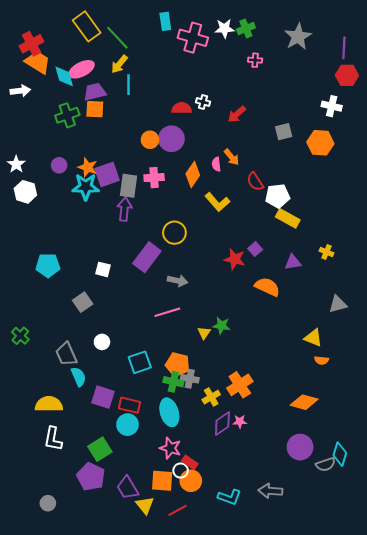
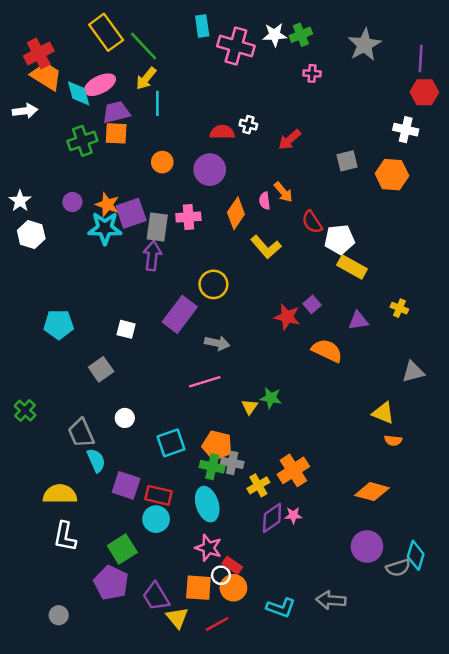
orange circle: (150, 140) -> (162, 162), moved

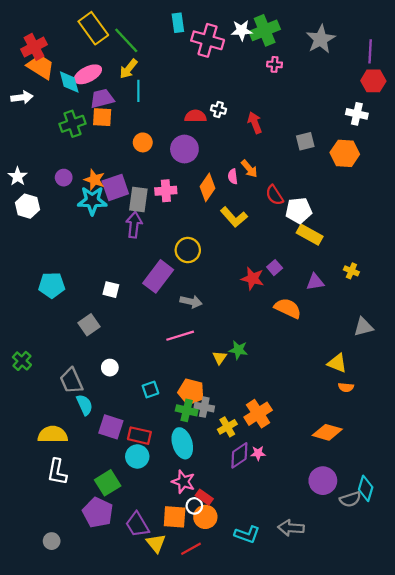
green cross: (301, 35) -> (265, 30), size x1.5
red arrow: (290, 140) -> (255, 123), turned 110
cyan square: (171, 443) -> (150, 389), size x0.7

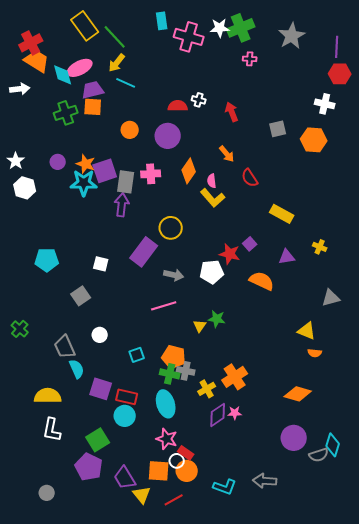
cyan line: (138, 91) -> (126, 83), turned -66
pink semicircle: (233, 176) -> (212, 181), moved
white pentagon: (299, 211) -> (212, 272), moved

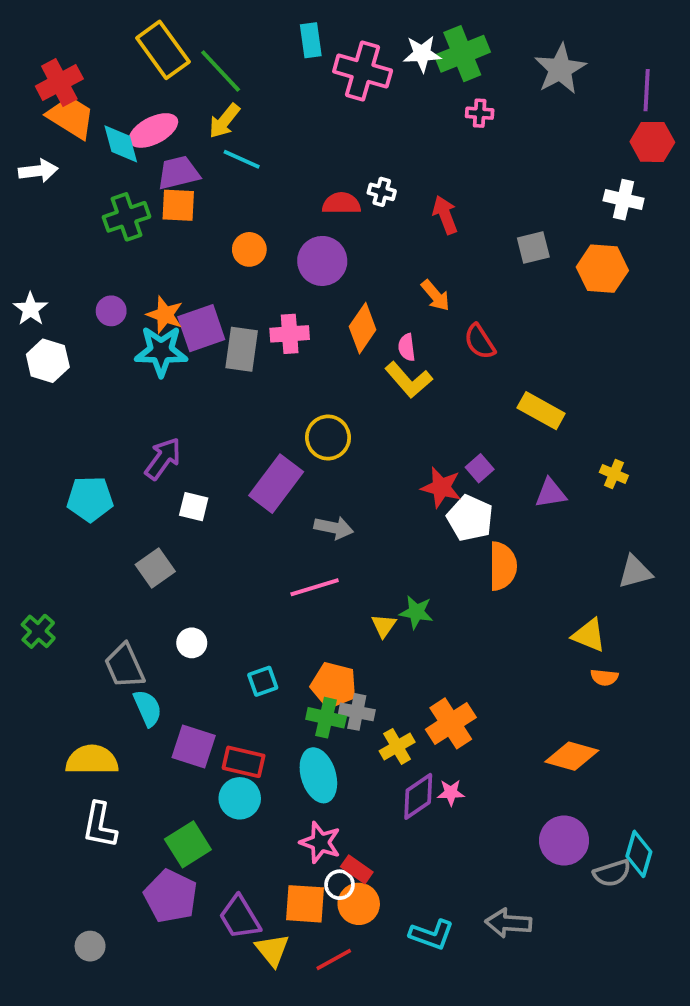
purple arrow: (122, 205) -> (163, 459), moved, turned 30
white pentagon: (212, 272) -> (470, 518), moved, turned 30
orange semicircle: (262, 281) -> (503, 566), moved, turned 65

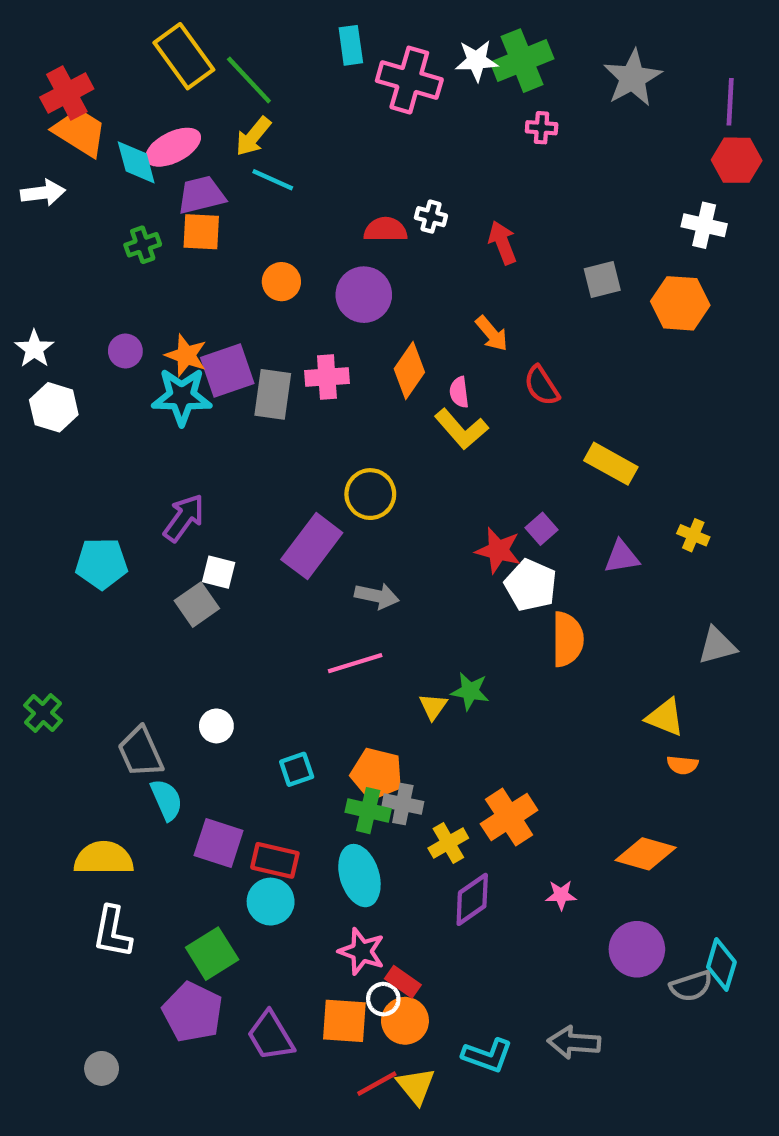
green cross: (126, 217) -> (143, 245), size x0.7
gray square: (155, 568) -> (197, 605), moved
pink star: (451, 793) -> (561, 895), moved
yellow triangle: (272, 950) -> (416, 1086), moved

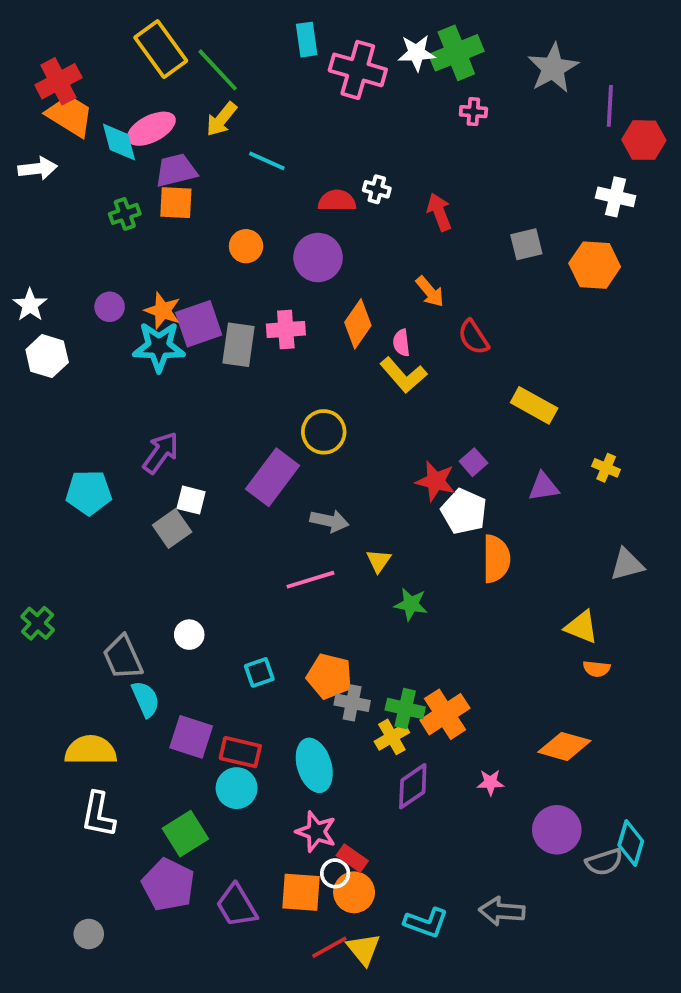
purple line: (730, 102) -> (610, 106), moved
cyan line: (273, 180) -> (267, 161), moved
yellow triangle: (433, 706) -> (379, 561), moved
green cross: (368, 811) -> (405, 709), moved

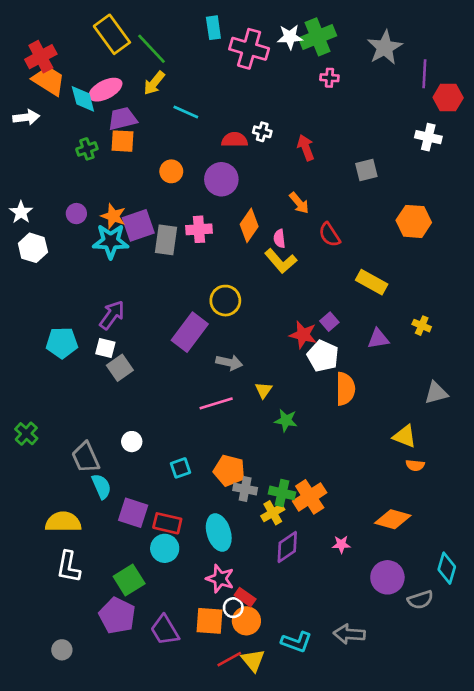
orange hexagon: (595, 265) -> (414, 221), moved
white square: (191, 500) -> (105, 348), moved
cyan diamond: (631, 843) -> (447, 568), moved

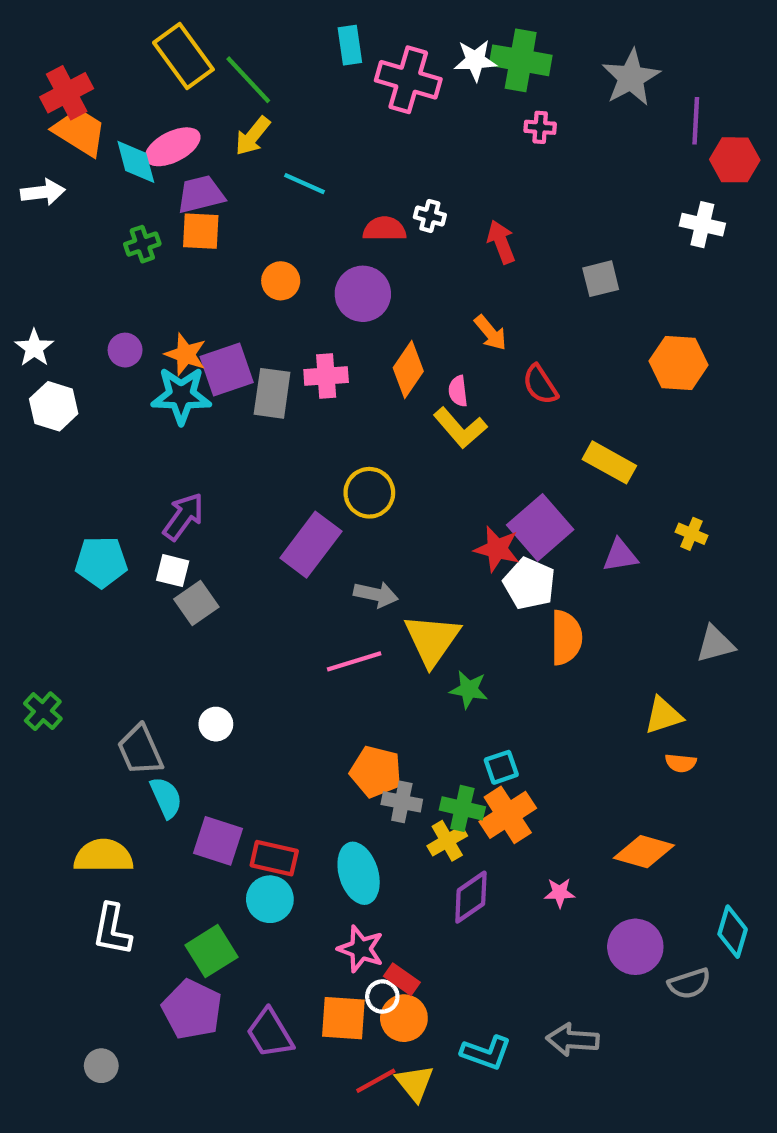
green cross: (318, 37) -> (521, 60), turned 32
purple square: (329, 322) -> (540, 527), size x2.0
yellow triangle: (264, 390) -> (432, 640), size x2.0
yellow triangle: (405, 436) -> (663, 715), turned -40
cyan square: (181, 468) -> (501, 767), moved

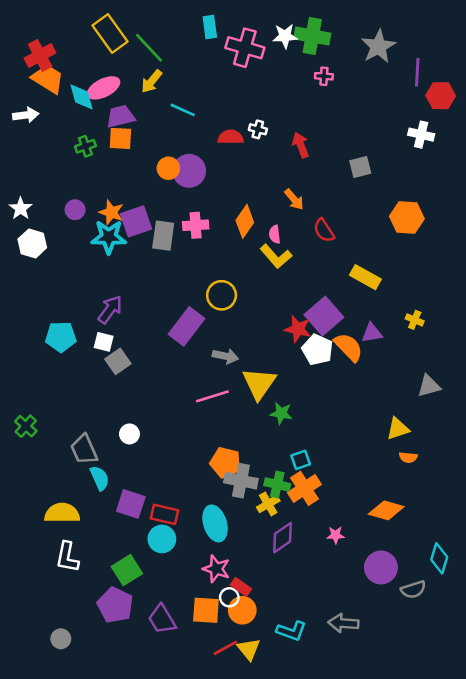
purple circle: (363, 294) -> (189, 171), moved
orange semicircle: (566, 638) -> (349, 347), moved, turned -44
gray cross: (402, 802) -> (241, 481), size x1.4

